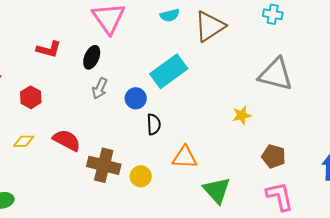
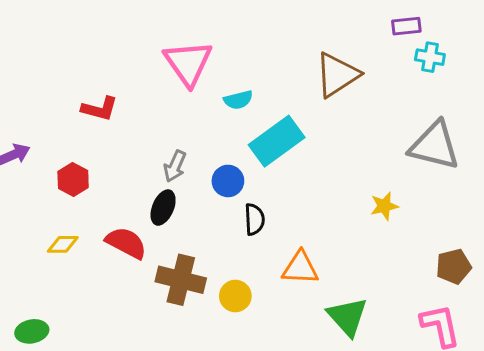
cyan semicircle: (170, 15) -> (238, 100), moved
black ellipse: (92, 57) -> (163, 208), moved
brown pentagon: (274, 156) -> (454, 267), moved, turned -30

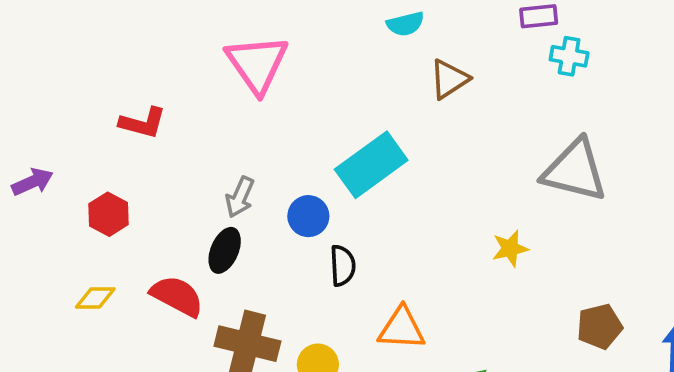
brown triangle: (337, 75) -> (449, 79), size x0.7
cyan semicircle: (238, 100) -> (405, 24), moved

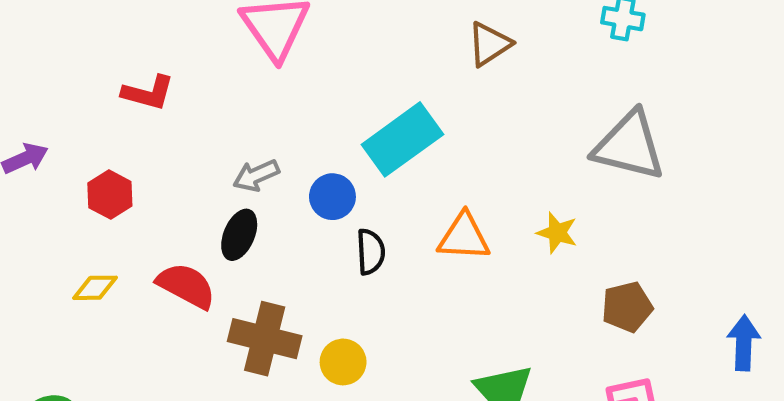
gray arrow: (240, 197) -> (256, 175), turned 42
yellow star: (510, 248) -> (557, 233), turned 30
brown pentagon: (600, 326) -> (627, 307), moved
orange triangle: (402, 328) -> (464, 237), moved

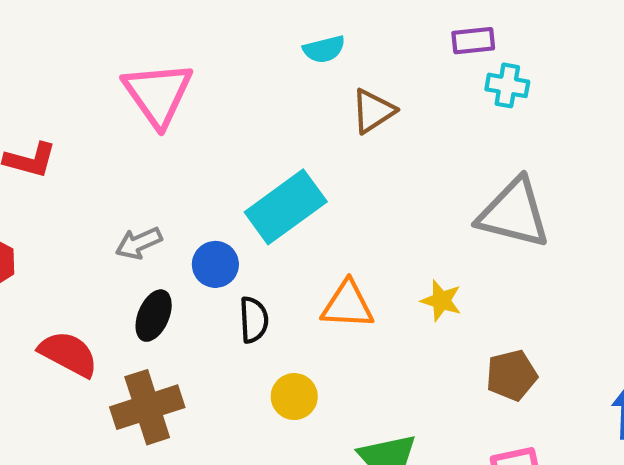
black ellipse: (239, 235) -> (154, 316), moved
brown cross: (265, 339) -> (147, 407), turned -32
yellow circle: (343, 362) -> (294, 397), moved

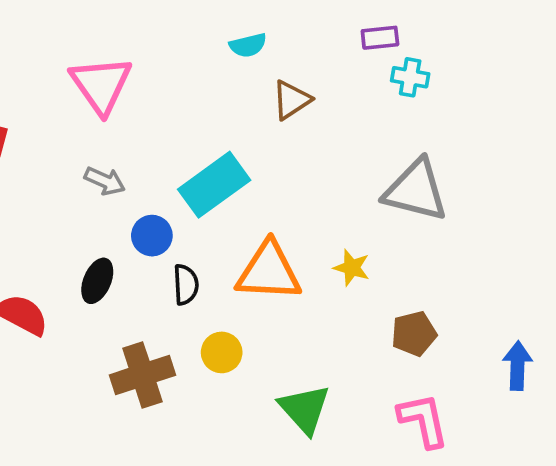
gray arrow: (139, 243) -> (105, 181), moved, turned -132
orange triangle: (348, 305) -> (269, 271), size x1.4
brown cross: (147, 407) -> (142, 375), moved

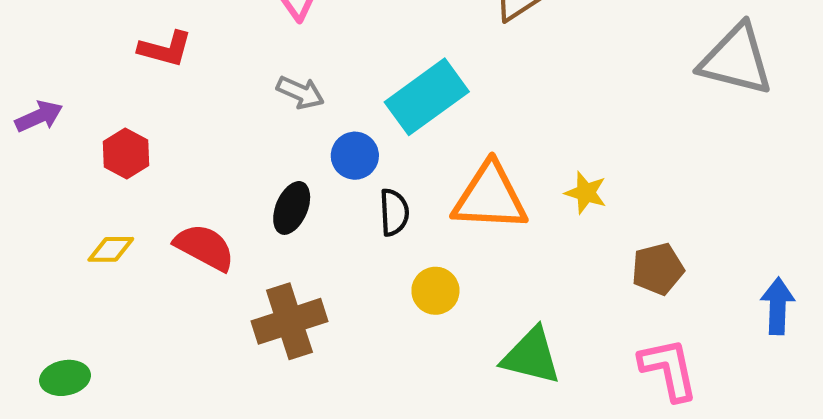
gray triangle: (416, 190) -> (736, 60), moved
brown cross: (142, 375) -> (289, 321), moved
green triangle: (305, 409) -> (531, 356), turned -34

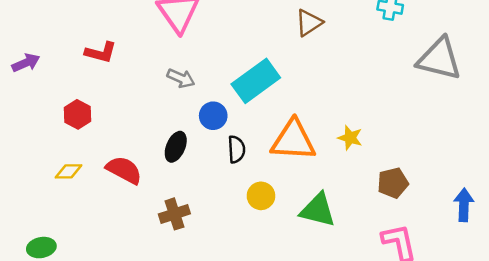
purple arrow: (39, 116) -> (26, 63), moved
brown cross: (289, 321) -> (174, 214), size x0.7
green triangle: (531, 356) -> (318, 210), moved

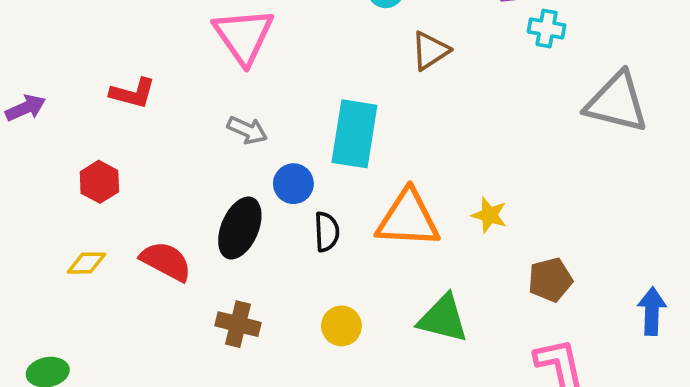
cyan rectangle: (256, 81) -> (354, 134), turned -45
black ellipse: (176, 147) -> (240, 228), size x1.4
yellow circle: (261, 196) -> (341, 326), moved
brown cross: (174, 214) -> (238, 324), turned 32

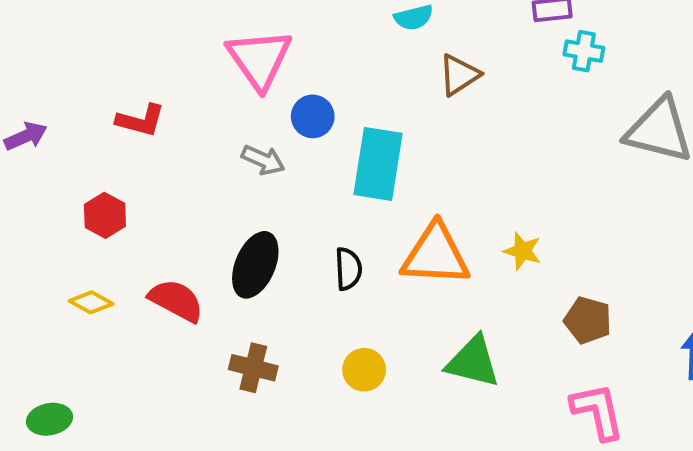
blue circle: (293, 184) -> (313, 116), moved
yellow diamond: (87, 263) -> (91, 302), turned 30
brown pentagon: (550, 280) -> (588, 320), turned 30

